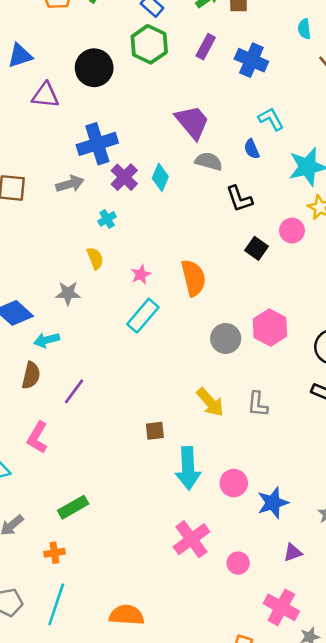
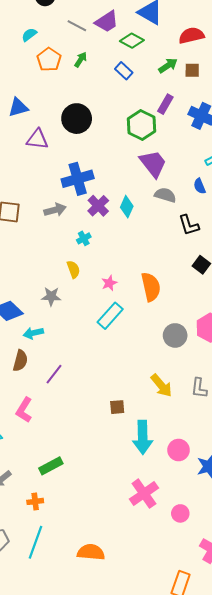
green hexagon: (149, 44) -> (141, 125), moved

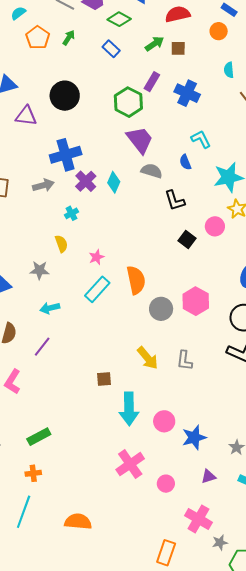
orange semicircle: (151, 287) -> (136, 280), moved
cyan arrow: (33, 333) -> (50, 308), moved
orange cross: (35, 501) -> (33, 473), moved

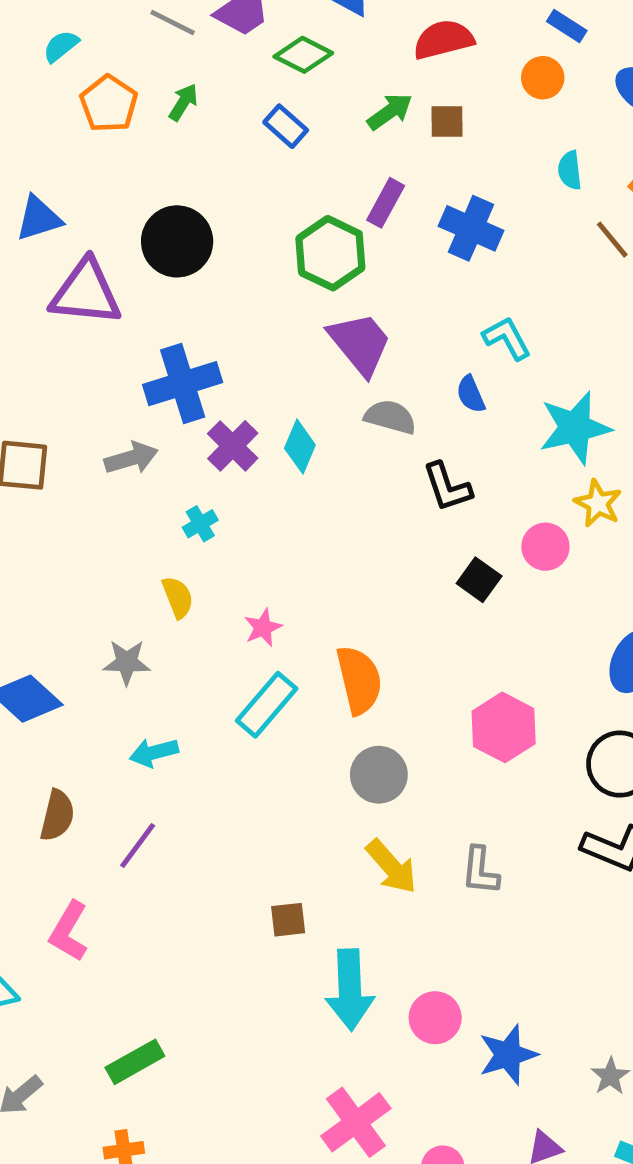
purple triangle: (26, 116) -> (86, 293), size x1.4
gray circle: (161, 309) -> (379, 775), moved

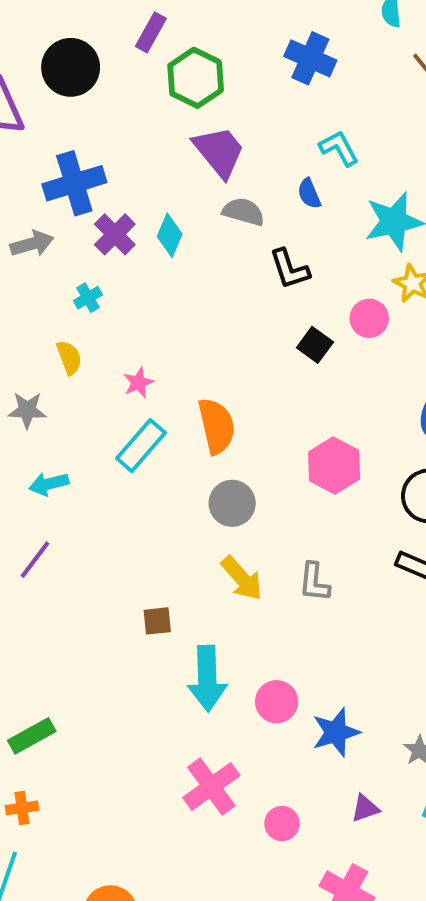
purple rectangle: (386, 203) -> (151, 32), moved

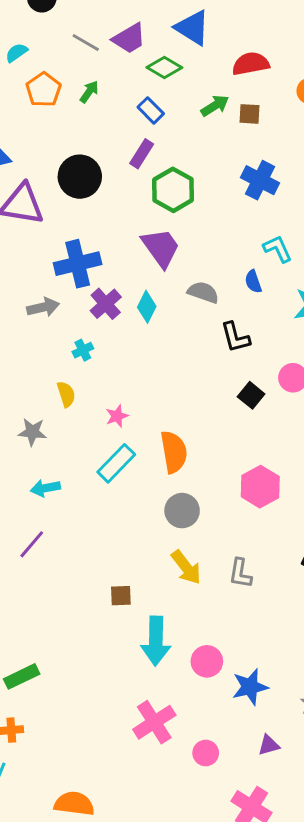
purple trapezoid: (219, 152) -> (161, 248), moved

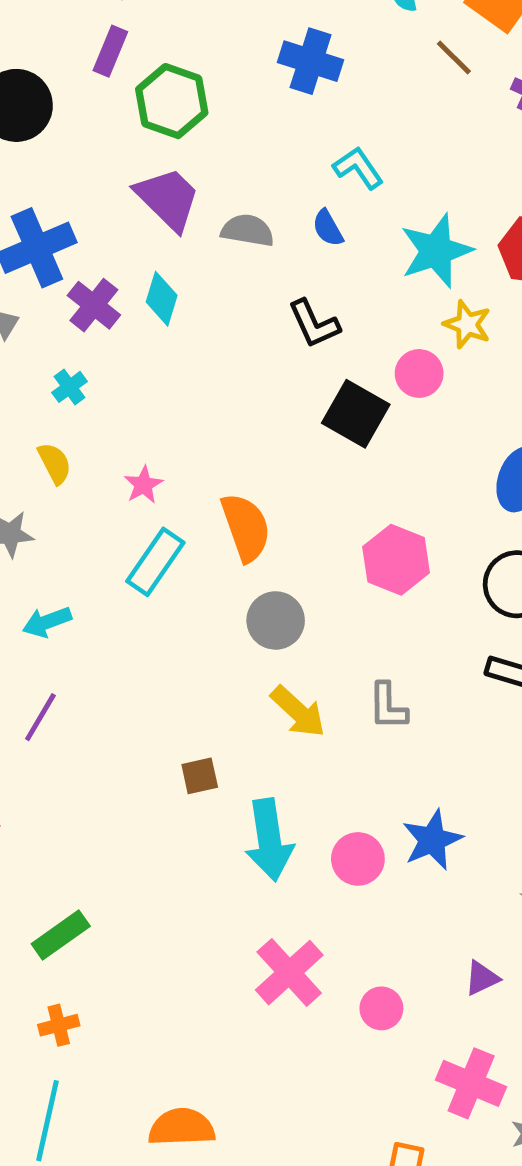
gray semicircle: (203, 292) -> (248, 230), moved
black square: (251, 395) -> (356, 414), size x1.5
blue star: (250, 687) -> (432, 840), moved

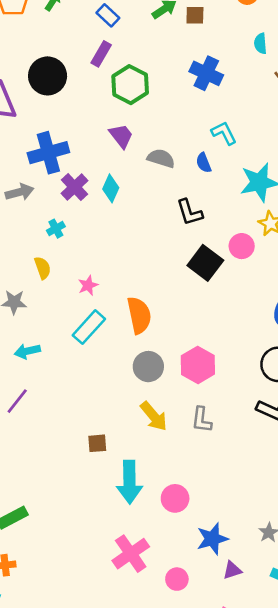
purple trapezoid: (168, 199) -> (121, 136), size x0.7
pink hexagon: (396, 560) -> (198, 365), moved
blue star: (432, 840) -> (212, 539), moved

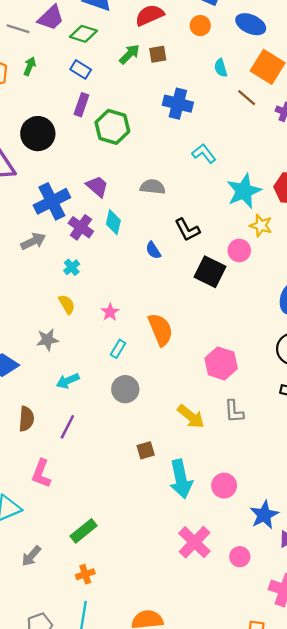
purple trapezoid: (121, 136) -> (97, 186), moved
blue semicircle: (204, 163) -> (153, 250), moved
cyan rectangle: (89, 327) -> (118, 349), size x0.6
gray circle: (148, 367) -> (125, 389), moved

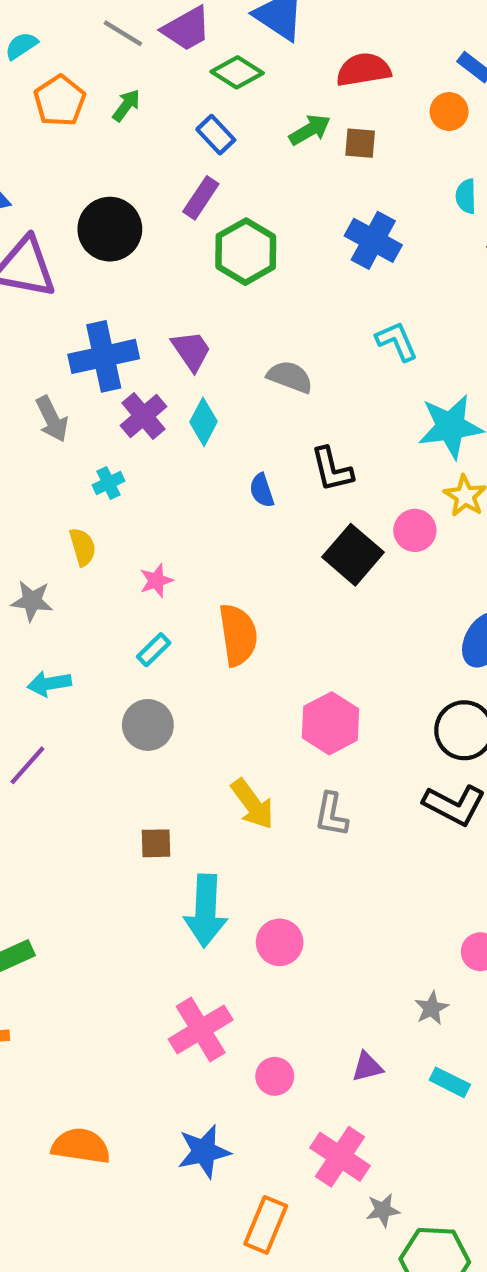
gray arrow: (33, 241) -> (52, 419), turned 75
blue star: (264, 515) -> (204, 1152), moved

